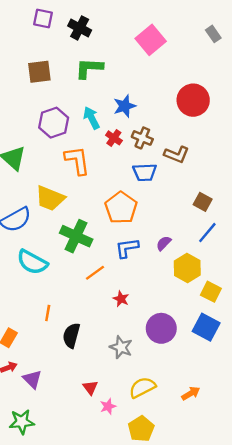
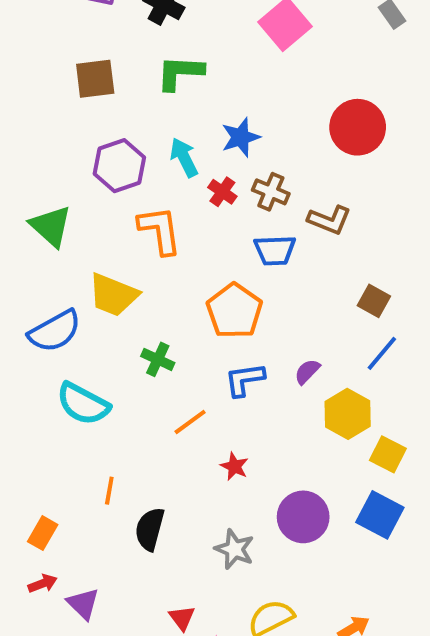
green cross: (76, 236) -> (158, 359), size x0.6

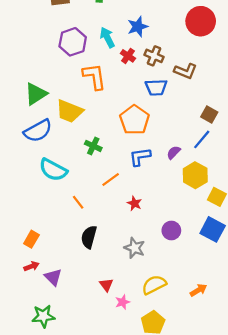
green triangle: (51, 226) -> (36, 94), moved, turned 45
blue line: (382, 353) -> (202, 139), moved
orange line: (109, 491) -> (78, 202), moved, turned -48
purple circle: (303, 517) -> (171, 230), size x0.7

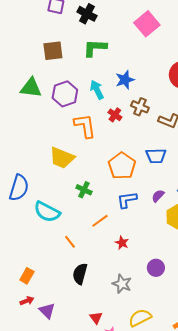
red cross: (128, 56) -> (115, 115), moved
blue trapezoid: (156, 87) -> (156, 156), moved
green triangle: (36, 94) -> (31, 88), moved, turned 40
blue semicircle: (38, 131) -> (19, 188), moved, turned -44

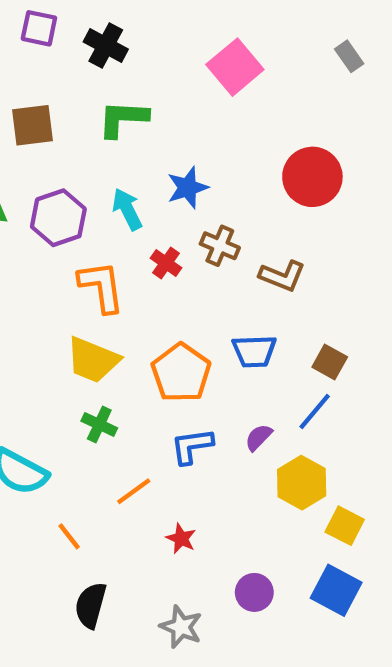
yellow trapezoid: (62, 158) -> (93, 360), moved

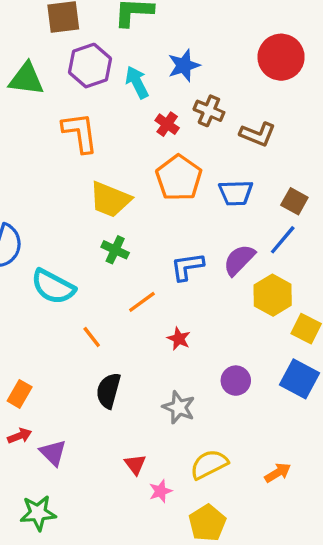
purple hexagon: (58, 218) -> (90, 66), moved
orange L-shape: (101, 287) -> (80, 133), moved
orange pentagon: (181, 373) -> (179, 178), moved
purple semicircle: (259, 437) -> (239, 260), size x1.5

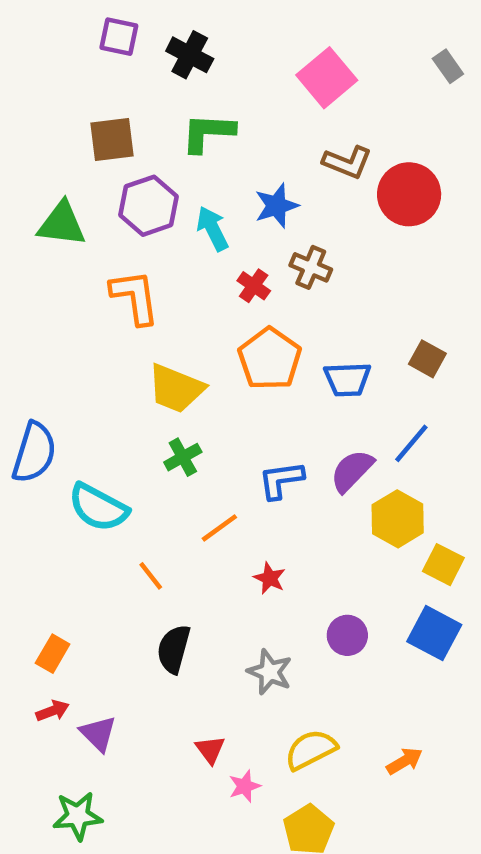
brown L-shape: (258, 134) -> (347, 162), moved
brown square: (294, 201) -> (427, 359), moved
green cross: (115, 250) -> (183, 457), turned 36

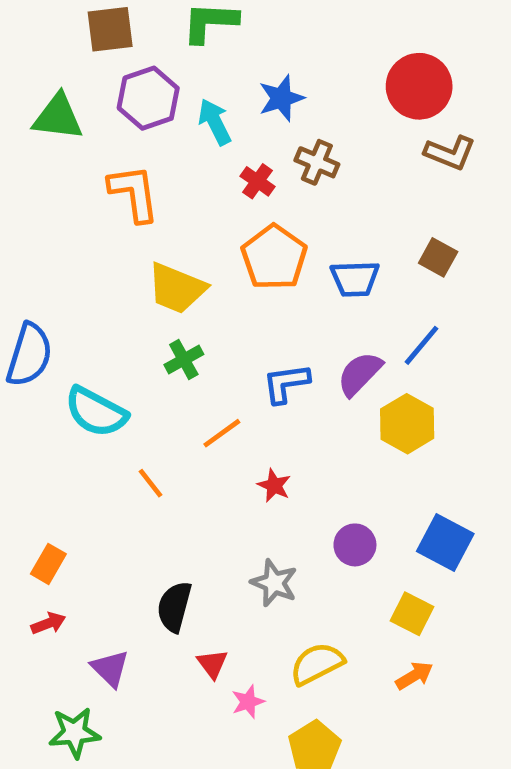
brown L-shape: (347, 162) -> (450, 153), moved
yellow square: (443, 565) -> (412, 614), moved
black semicircle: (174, 649) -> (174, 607), moved
purple triangle: (98, 734) -> (110, 668), moved

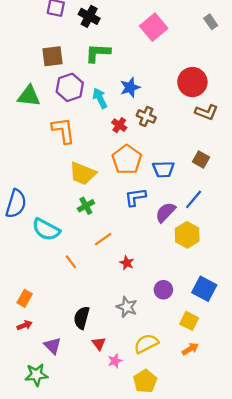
blue L-shape: (286, 383) -> (135, 197), moved

